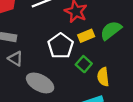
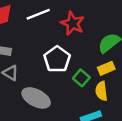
yellow rectangle: (86, 36) -> (106, 68), moved

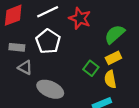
white pentagon: (57, 59) -> (48, 41), moved

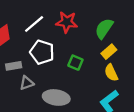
gray triangle: (25, 67) -> (27, 83), turned -32
green square: (91, 68) -> (75, 63), moved

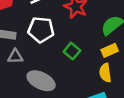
white pentagon: (42, 52) -> (41, 30), turned -30

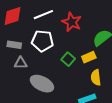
yellow rectangle: (110, 50) -> (89, 57), moved

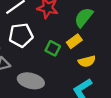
yellow semicircle: (96, 78) -> (87, 61), turned -84

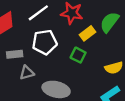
yellow rectangle: (74, 41) -> (88, 33), moved

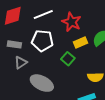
gray triangle: (27, 73) -> (21, 63), turned -32

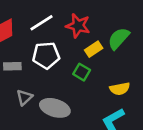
gray triangle: (21, 63) -> (24, 97), moved

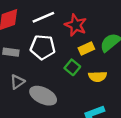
yellow semicircle: (120, 89) -> (98, 77), moved

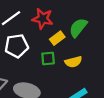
green square: (72, 67) -> (48, 58), turned -32

